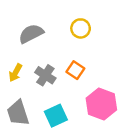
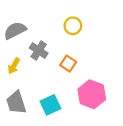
gray semicircle: (31, 34) -> (15, 30), moved
gray cross: (45, 75) -> (39, 51), moved

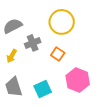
yellow circle: (73, 26) -> (62, 22), size x1.6
gray cross: (39, 51) -> (33, 43), turned 35

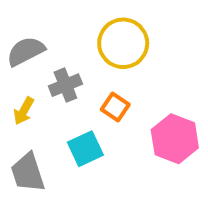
pink hexagon: (78, 80) -> (175, 139), moved
cyan square: (43, 89) -> (85, 149), moved

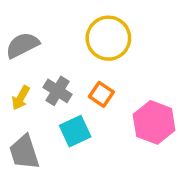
gray cross: (65, 85) -> (58, 91), moved, turned -36

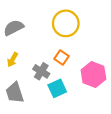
gray cross: (58, 91) -> (41, 71), moved
cyan square: (75, 131) -> (57, 88), moved

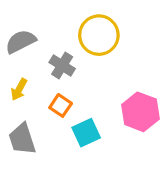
orange square: (61, 58) -> (61, 105), moved
gray cross: (41, 71) -> (62, 65), moved

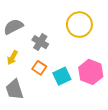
yellow circle: (99, 35) -> (79, 25), moved
cyan square: (86, 133) -> (62, 76), moved

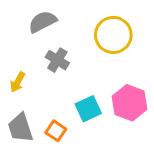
gray semicircle: (13, 27) -> (43, 22), moved
orange square: (39, 68) -> (56, 131), moved

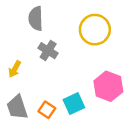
gray semicircle: (43, 22) -> (36, 18), turned -65
cyan square: (88, 109) -> (74, 104), moved

